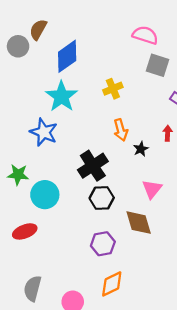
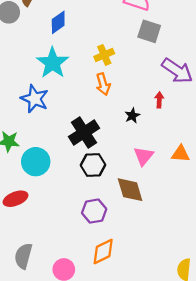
blue diamond: (67, 56) -> (58, 22), size x0.7
orange arrow: (121, 130) -> (103, 84), moved

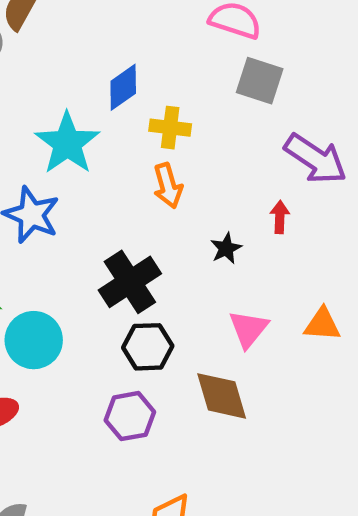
blue diamond: (58, 22) -> (123, 87), moved
yellow cross: (104, 55) -> (170, 128), turned 30
purple hexagon: (94, 211) -> (130, 416), moved

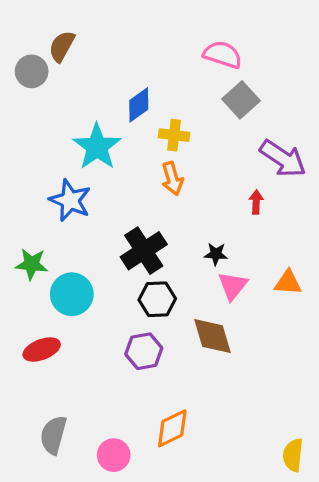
gray square: (260, 81) -> (241, 100), turned 30
black star: (226, 248) -> (216, 254), moved, turned 30

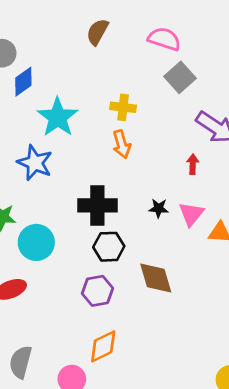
brown semicircle: (62, 46) -> (97, 32), moved
blue diamond: (139, 105) -> (23, 82), moved
black cross: (144, 251) -> (97, 205), turned 33
pink triangle: (233, 286) -> (191, 214), moved
orange diamond: (172, 428) -> (103, 346), moved

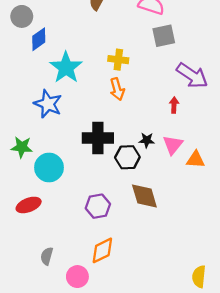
gray square: (180, 77) -> (164, 36), turned 30
black hexagon: (109, 247) -> (127, 157), moved
gray semicircle: (21, 362) -> (47, 256), moved, size x0.7

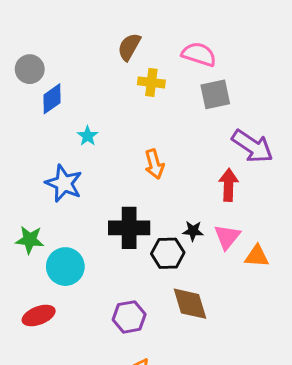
yellow cross: (118, 60) -> (151, 82), moved
cyan star: (66, 68) -> (88, 136), size x0.5
red arrow: (174, 105) -> (229, 185), size x1.5

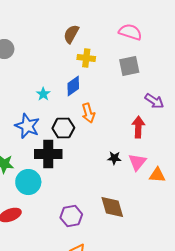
pink semicircle: (199, 54) -> (130, 32), moved
blue diamond: (52, 99) -> (73, 86), moved
purple arrow: (252, 146) -> (154, 101), size x0.7
black cross: (129, 228) -> (48, 154), moved
black hexagon: (168, 253) -> (63, 128), moved

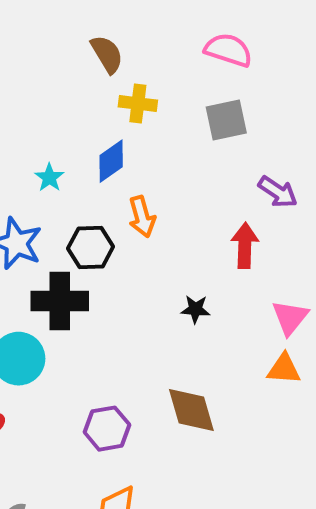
brown semicircle: (71, 34) -> (107, 54), turned 120
pink triangle: (137, 162) -> (290, 317), moved
orange triangle: (157, 175) -> (284, 369), moved

